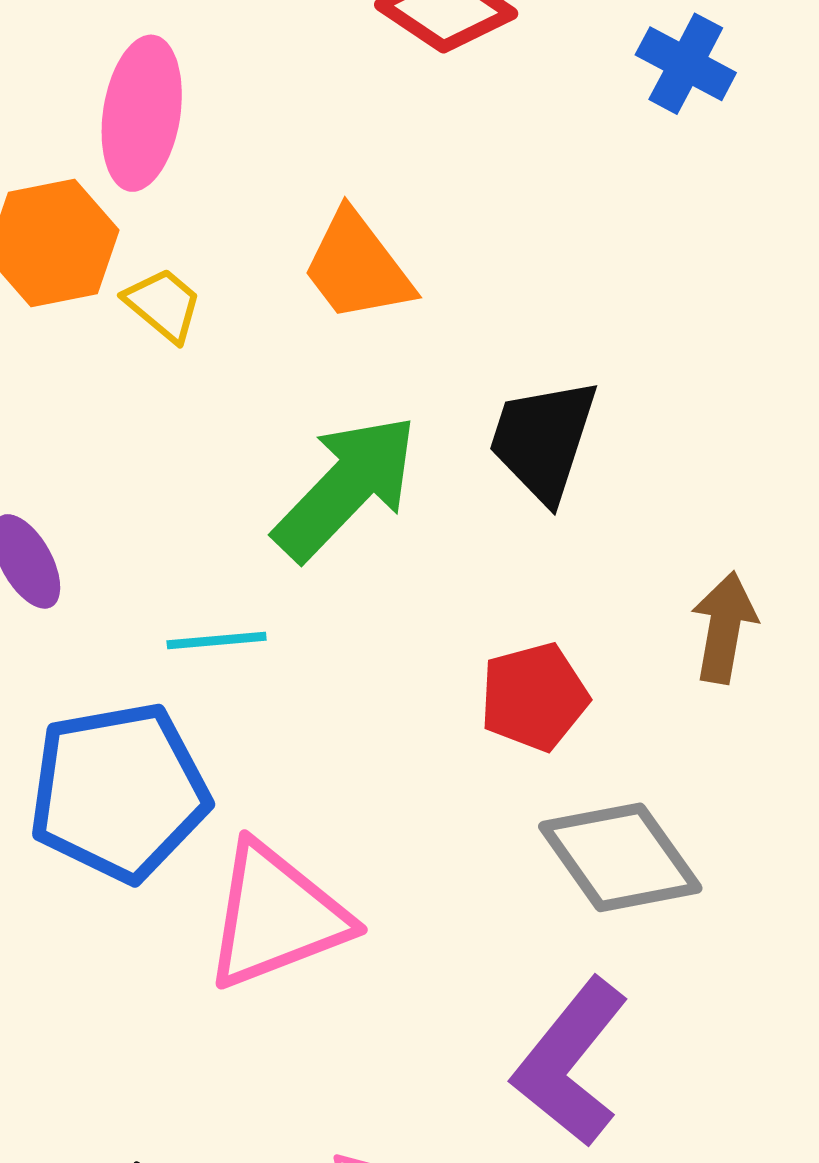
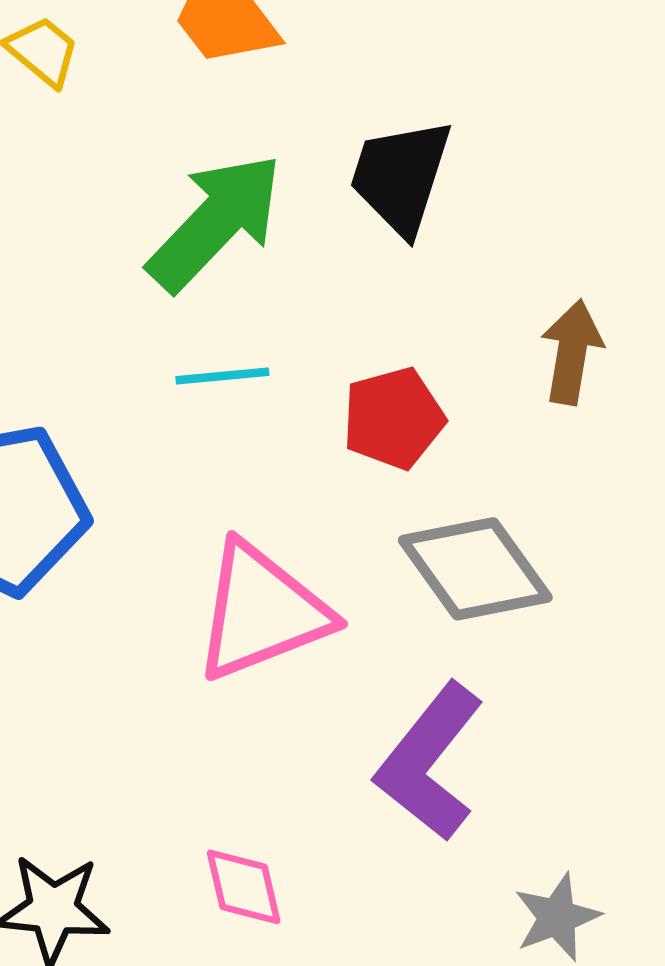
cyan line: (217, 640) -> (222, 376), moved
pink triangle: (276, 916) -> (262, 612), moved

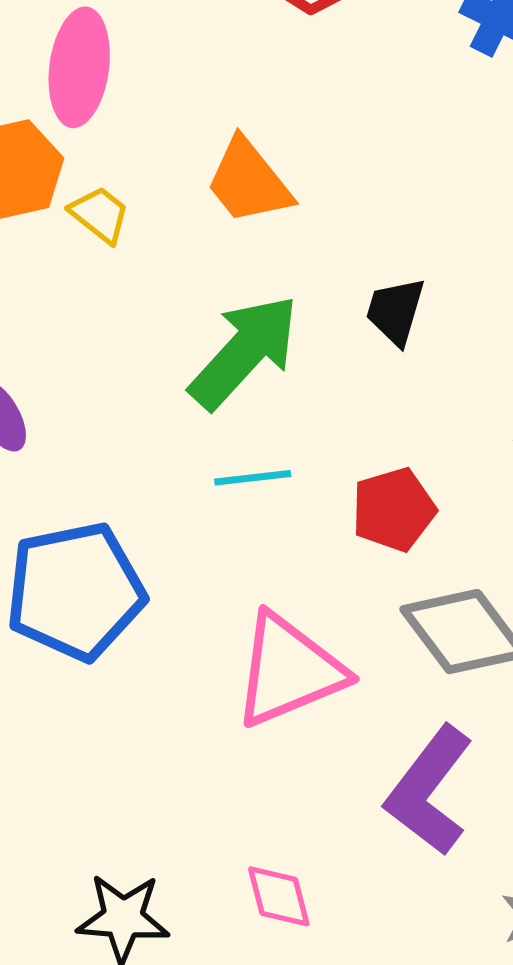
black trapezoid: (401, 177) -> (395, 311), size x0.7

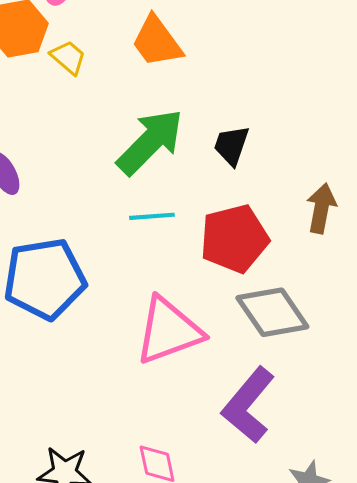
black trapezoid: (395, 311) -> (231, 145), moved
red pentagon: (394, 510) -> (234, 239), size x1.4

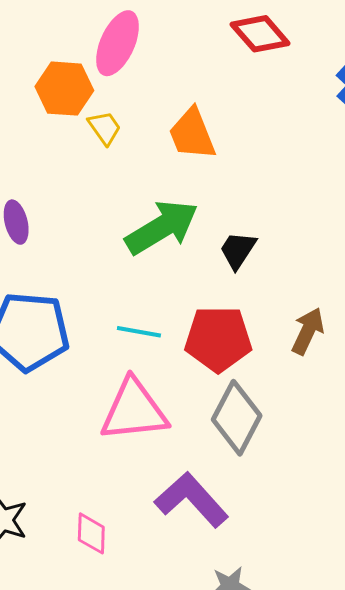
cyan line: (152, 216) -> (139, 332), moved
gray diamond: (272, 312) -> (237, 418), turned 48
purple L-shape: (248, 405) -> (192, 500), turned 84

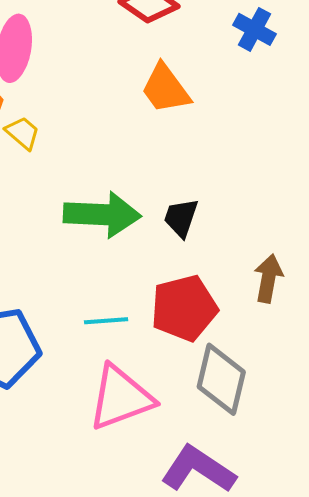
orange trapezoid: (192, 134) -> (166, 89), moved
green arrow: (162, 227) -> (102, 215), turned 48

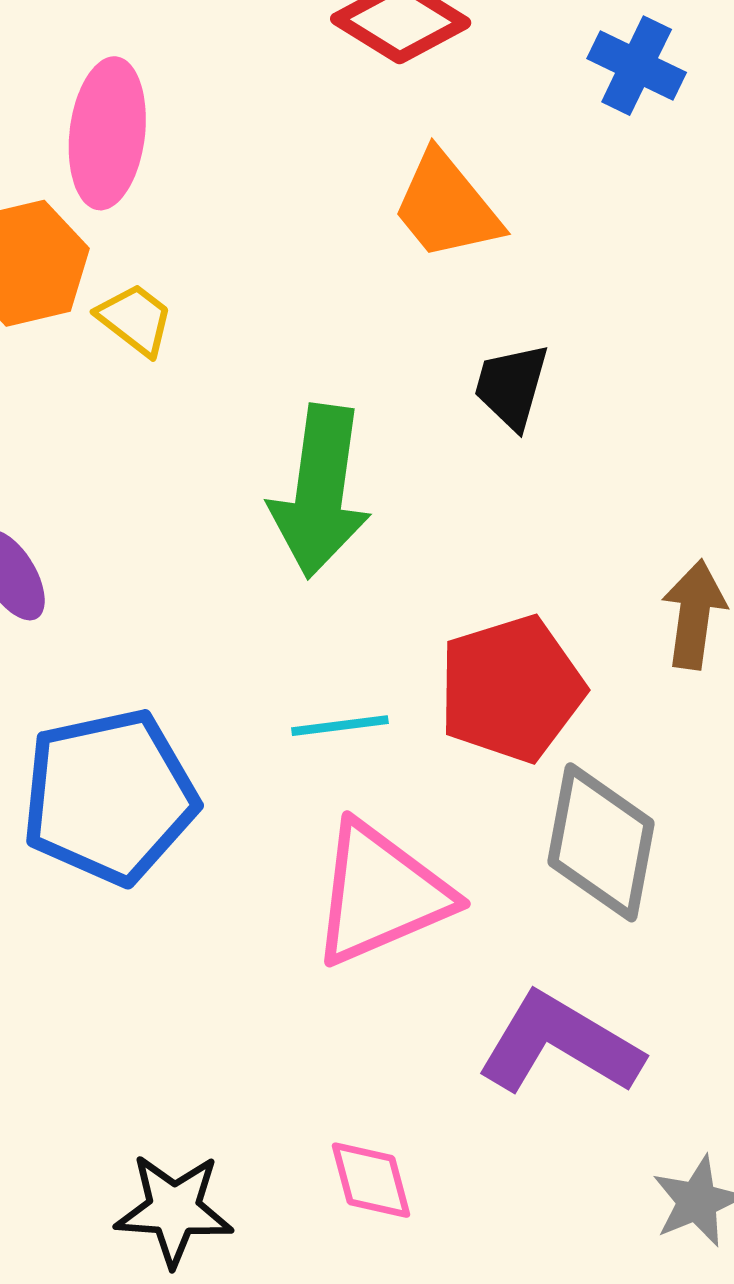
green arrow: (102, 215) -> (320, 491), turned 98
black trapezoid: (181, 218) -> (511, 386), moved

